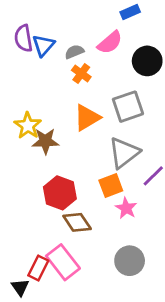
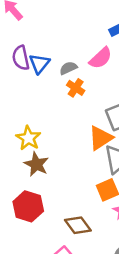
orange triangle: (87, 118) -> (100, 138), moved
brown star: (45, 141) -> (36, 164), moved, turned 30
red hexagon: (60, 193) -> (28, 206), moved

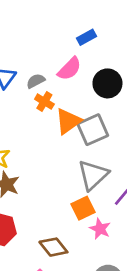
orange triangle: (100, 138) -> (68, 121), moved

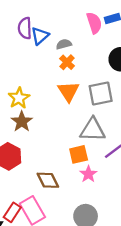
pink semicircle: (69, 69) -> (94, 23), moved, turned -75
orange triangle: (68, 121) -> (68, 91), moved, turned -40
gray triangle: (93, 175) -> (93, 130), turned 32

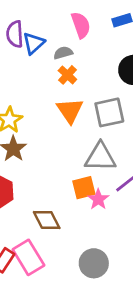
pink semicircle: (94, 23) -> (81, 25), moved
pink star: (88, 174) -> (98, 199), moved

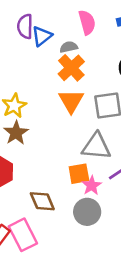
orange cross: (67, 75) -> (71, 68), size x1.5
gray circle: (94, 263) -> (87, 212), moved

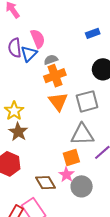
pink semicircle: (87, 22) -> (38, 39), moved
orange cross: (71, 68) -> (55, 76), turned 30
pink star: (92, 185) -> (66, 175), moved

